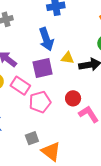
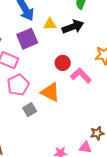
pink pentagon: (40, 102) -> (18, 85), moved
orange triangle: (51, 151) -> (50, 92), moved

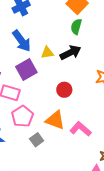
pink L-shape: (81, 76) -> (81, 129), moved

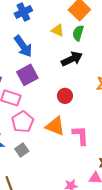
yellow triangle: (47, 53) -> (58, 30), moved, turned 32
pink L-shape: (81, 129) -> (80, 135), turned 45
gray square: (37, 140) -> (22, 150), moved

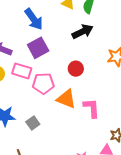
pink pentagon: (23, 122) -> (43, 83), moved, turned 30

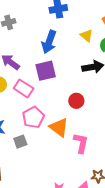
blue arrow: (34, 19) -> (49, 42), turned 40
pink pentagon: (43, 83) -> (33, 117), moved, turned 30

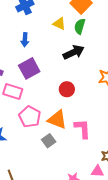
blue arrow: (49, 42) -> (25, 40), size x0.6
gray square: (20, 142) -> (49, 141), moved

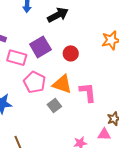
black arrow: (74, 52) -> (58, 15), moved
purple square: (29, 68) -> (40, 47), moved

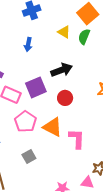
black arrow: (58, 15) -> (62, 70), moved
gray square: (54, 106) -> (29, 157), moved

